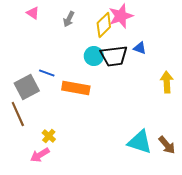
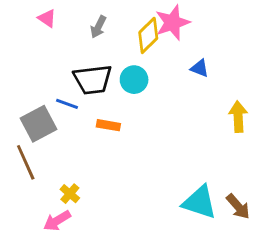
black trapezoid: (114, 56) -> (93, 80), moved
orange rectangle: (76, 88) -> (108, 125), size x0.6

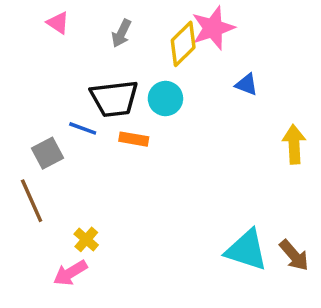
gray square: (38, 124) -> (47, 153), size x0.7
orange rectangle: (108, 125) -> (134, 139), moved

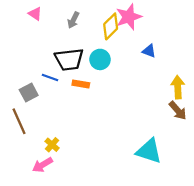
brown arrow: (294, 255) -> (178, 111), moved

